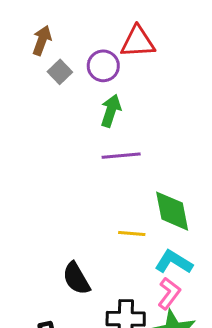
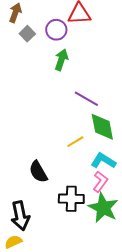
purple line: (121, 156) -> (86, 99), moved, turned 35
yellow line: (132, 233) -> (75, 142), turned -36

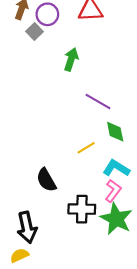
purple circle: (56, 30) -> (47, 14), moved
green diamond: (102, 127) -> (115, 132), size x0.7

